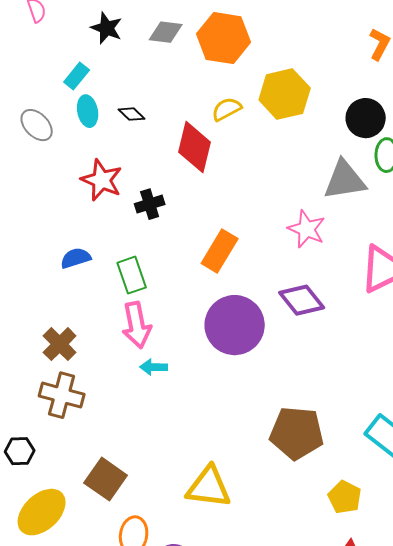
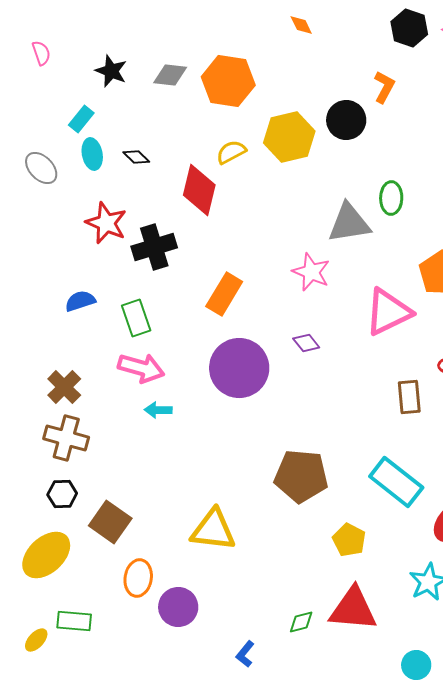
black circle: (366, 118) -> (346, 120), moved
black cross: (150, 204) -> (154, 247), size x1.5
purple diamond: (302, 300) -> (306, 343), size x0.6
pink arrow: (137, 325) -> (141, 368), turned -63
black hexagon: (20, 451) -> (62, 494), moved

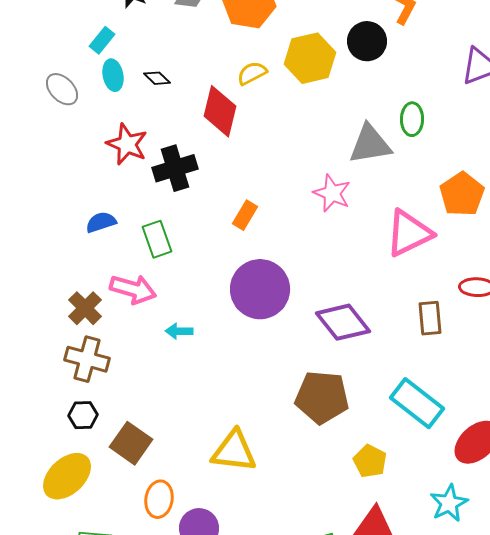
orange rectangle: (224, 294) -> (245, 215), size x0.7
purple diamond: (306, 343) -> (343, 322), moved, size x2.0
pink arrow: (141, 368) -> (133, 289), moved

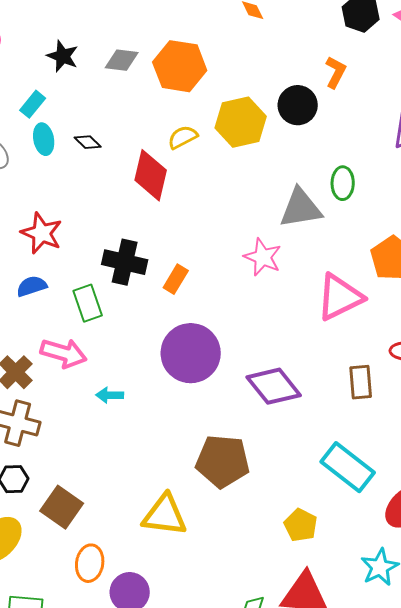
red star: (127, 144) -> (42, 233), moved
black cross: (175, 168) -> (125, 262), moved, turned 30
brown pentagon: (322, 397) -> (223, 461), moved

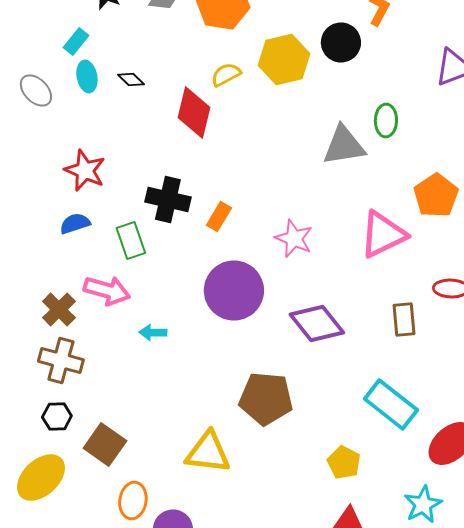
pink star: (263, 257) -> (294, 238), moved

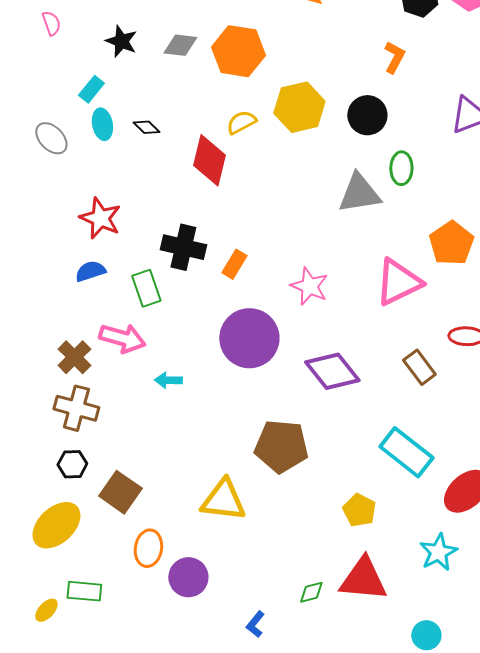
black circle: (341, 42) -> (367, 115), moved
brown rectangle: (404, 320) -> (419, 367), turned -32

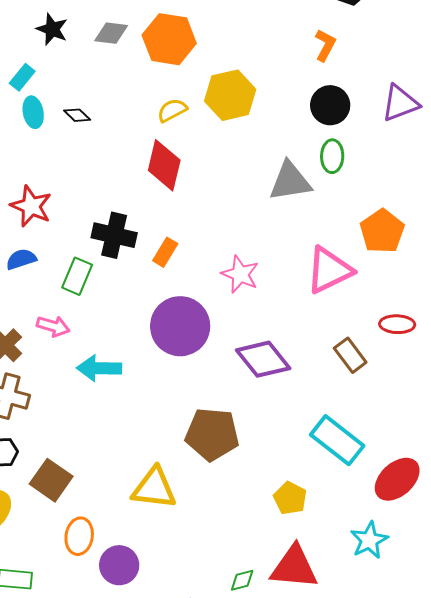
black circle: (367, 115) -> (330, 105), moved
red diamond: (209, 160) -> (164, 165), moved
green rectangle: (146, 288) -> (77, 276), turned 42
pink arrow: (122, 338) -> (53, 326), size x0.7
cyan arrow: (168, 380) -> (99, 368), size x1.6

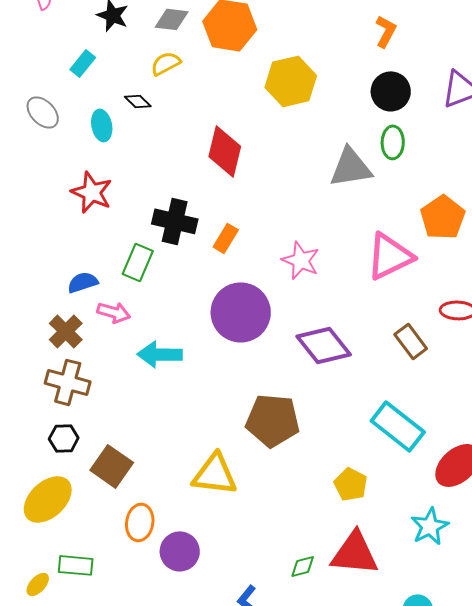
yellow semicircle: (172, 110) -> (166, 63), moved
cyan ellipse: (33, 112) -> (102, 125), moved
blue semicircle: (21, 259) -> (83, 282), moved

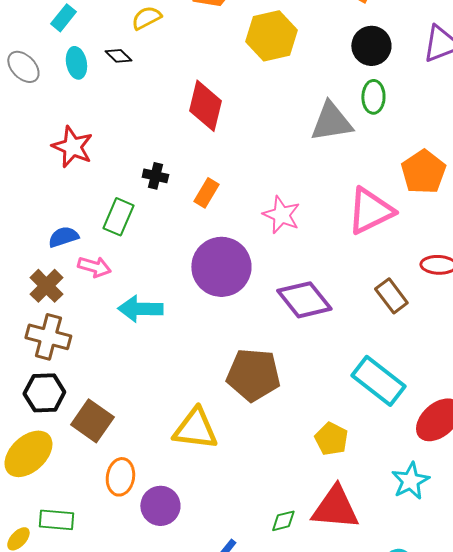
cyan ellipse: (102, 125) -> (76, 63), moved
black cross: (175, 221) -> (155, 176), size x0.6
black hexagon: (64, 438) -> (44, 393), size x1.4

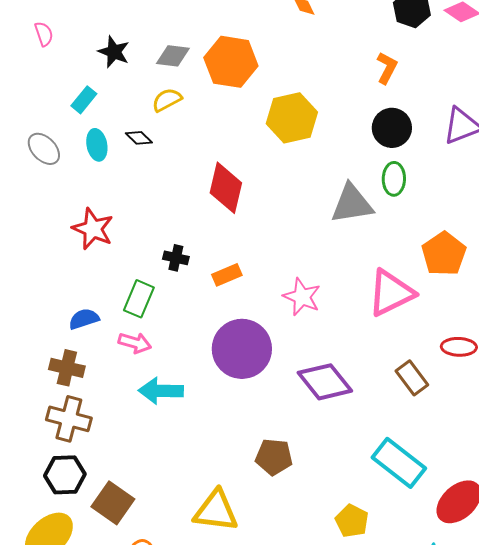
orange rectangle: (206, 193) -> (227, 275), turned 36
pink arrow: (94, 267) -> (135, 343), moved
brown cross: (46, 286) -> (67, 368), turned -32
brown pentagon: (253, 375) -> (274, 457), size x0.7

